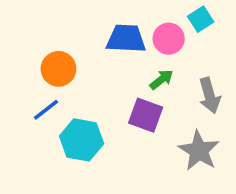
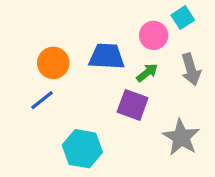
blue trapezoid: (126, 39) -> (107, 56), moved
gray arrow: (210, 96) -> (191, 69), moved
cyan hexagon: (82, 140) -> (82, 149), moved

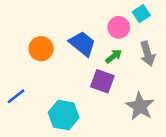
blue trapezoid: (107, 56) -> (82, 44), turned 36
blue line: (42, 100) -> (16, 96), moved

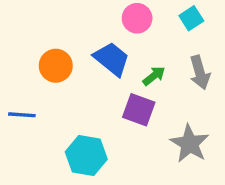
pink circle: (119, 27) -> (137, 18), moved
blue line: (16, 96) -> (22, 115), moved, turned 42

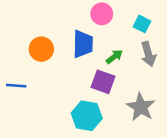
cyan square: (191, 18) -> (142, 24), moved, turned -30
blue trapezoid: (112, 59) -> (83, 44), turned 52
cyan hexagon: (86, 155) -> (87, 116), moved

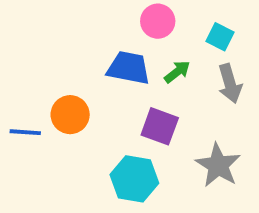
blue trapezoid: (83, 44) -> (129, 68), turned -80
orange circle: (41, 49) -> (70, 115), moved
green arrow: (114, 57) -> (177, 72), moved

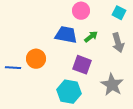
cyan square: (220, 37) -> (119, 13), moved

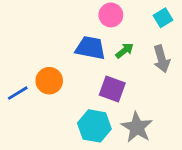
cyan square: (119, 13) -> (163, 18), turned 32
blue line: (13, 68) -> (18, 93), turned -35
gray star: (112, 85) -> (137, 127), moved

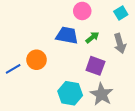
purple square: (112, 89) -> (95, 66), moved

